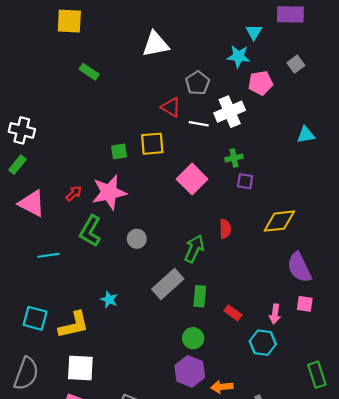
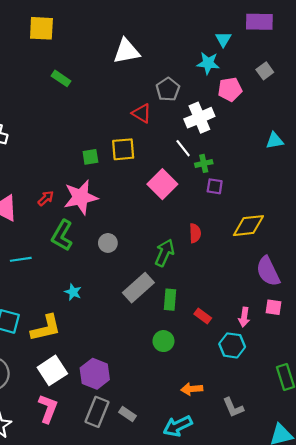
white line: (199, 124) -> (183, 148), moved, turned 42
cyan star: (109, 300) -> (73, 292), moved
white square: (80, 368) -> (52, 370), turned -36
purple hexagon: (190, 371) -> (95, 374), moved

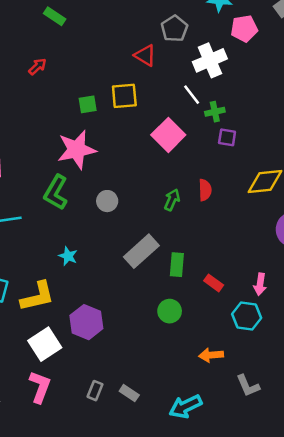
red arrow: (46, 198) -> (37, 66), moved
green arrow: (165, 253) -> (172, 200), moved, size x0.7
purple hexagon: (95, 374) -> (86, 322), moved
orange arrow: (192, 389) -> (211, 355), moved
gray rectangle: (97, 412) -> (95, 391), size x0.6

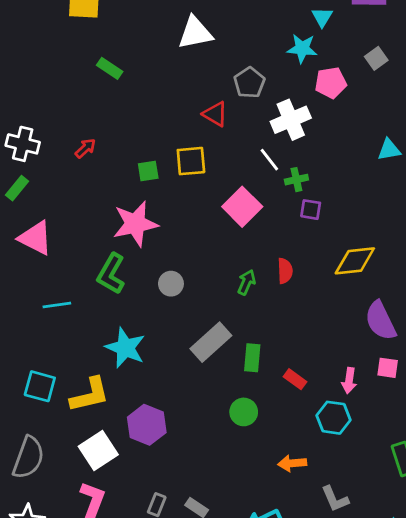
red arrow: (37, 66) -> (85, 148), moved
cyan star: (68, 256) -> (125, 348), size x1.8

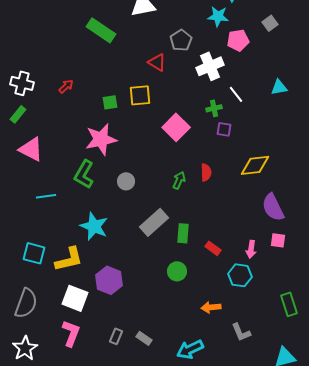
green rectangle: (110, 68) -> (101, 30), moved, size x1.6
white line: (269, 160) -> (236, 94), moved
white square: (98, 450) -> (75, 298), turned -36

